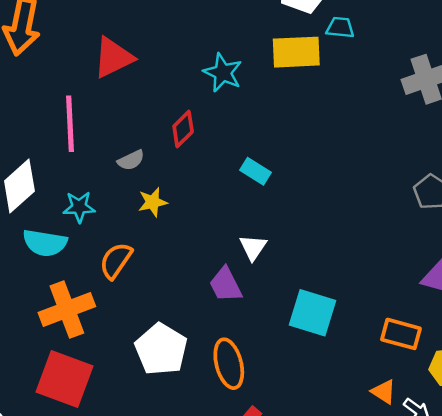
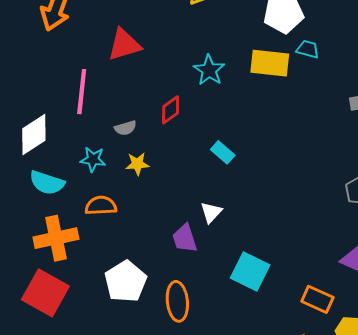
cyan star: (79, 207) -> (93, 159), moved
orange semicircle: (116, 261) -> (101, 206), turned 44

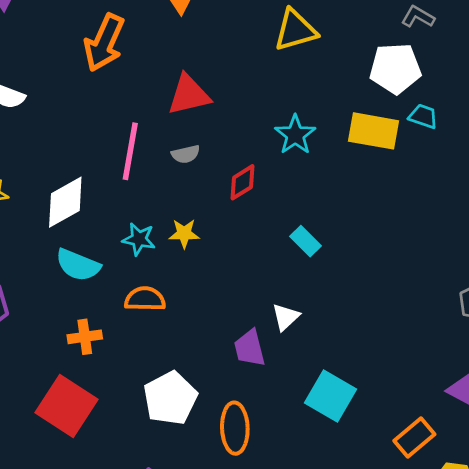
gray semicircle: (126, 128) -> (186, 154), moved
yellow star: (137, 164) -> (184, 234), moved
orange cross: (56, 238) -> (85, 337), size x0.6
orange rectangle: (317, 299) -> (414, 437), turned -68

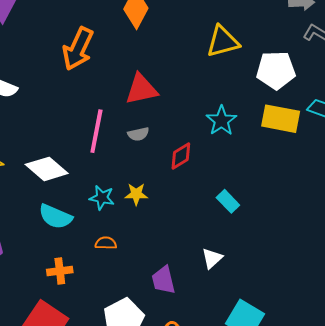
white pentagon: (395, 69) -> (276, 70), moved
white diamond: (65, 202) -> (47, 169), turned 69
orange semicircle: (145, 299) -> (106, 243), size x0.7
purple trapezoid: (250, 348) -> (163, 280), moved

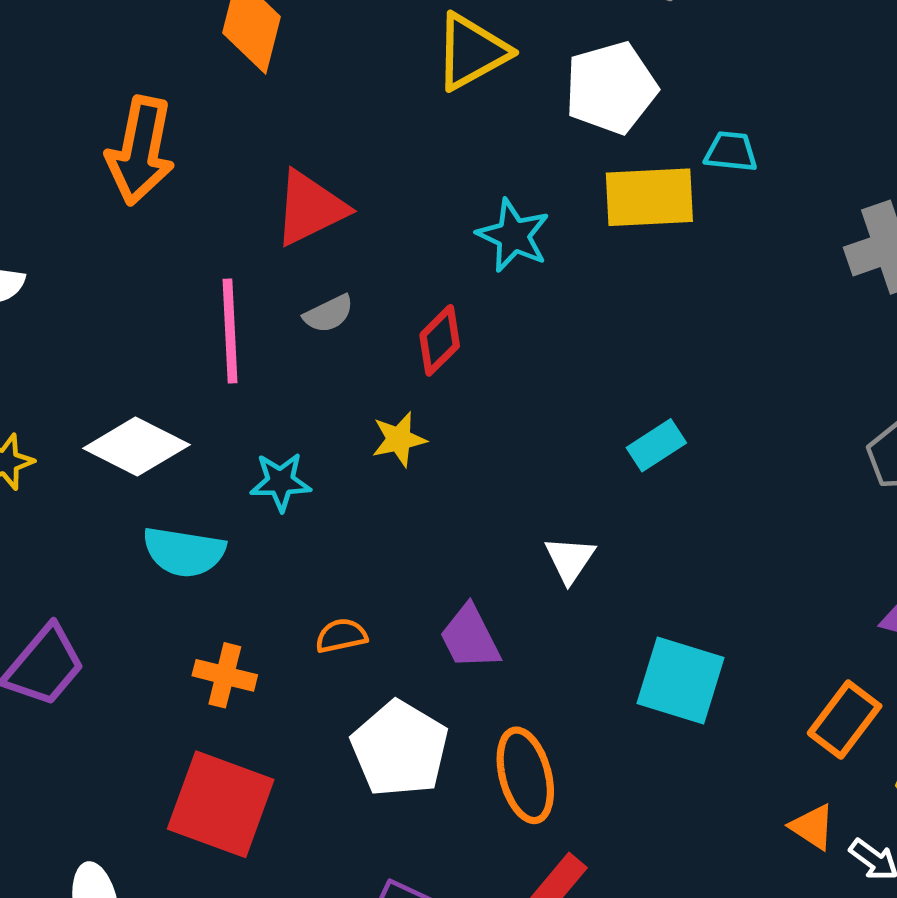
yellow star: (136, 194) -> (399, 439), moved
cyan rectangle: (228, 201) -> (656, 445), moved, turned -65
orange semicircle: (106, 243) -> (341, 636), moved
orange cross: (60, 271) -> (225, 675), turned 35

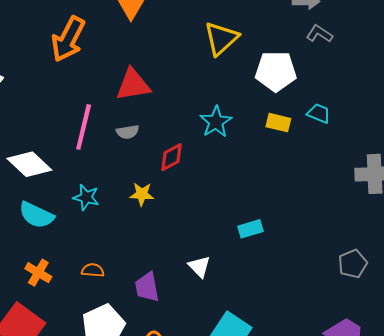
yellow triangle: (472, 52) -> (221, 38), turned -30
yellow rectangle: (649, 197) -> (278, 123), size x0.6
white triangle: (570, 559) -> (199, 267), turned -35

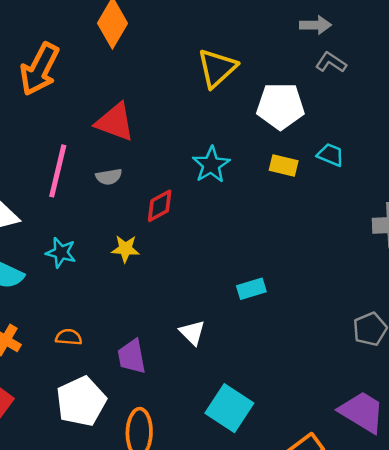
red triangle: (133, 85) -> (115, 122), turned 30

